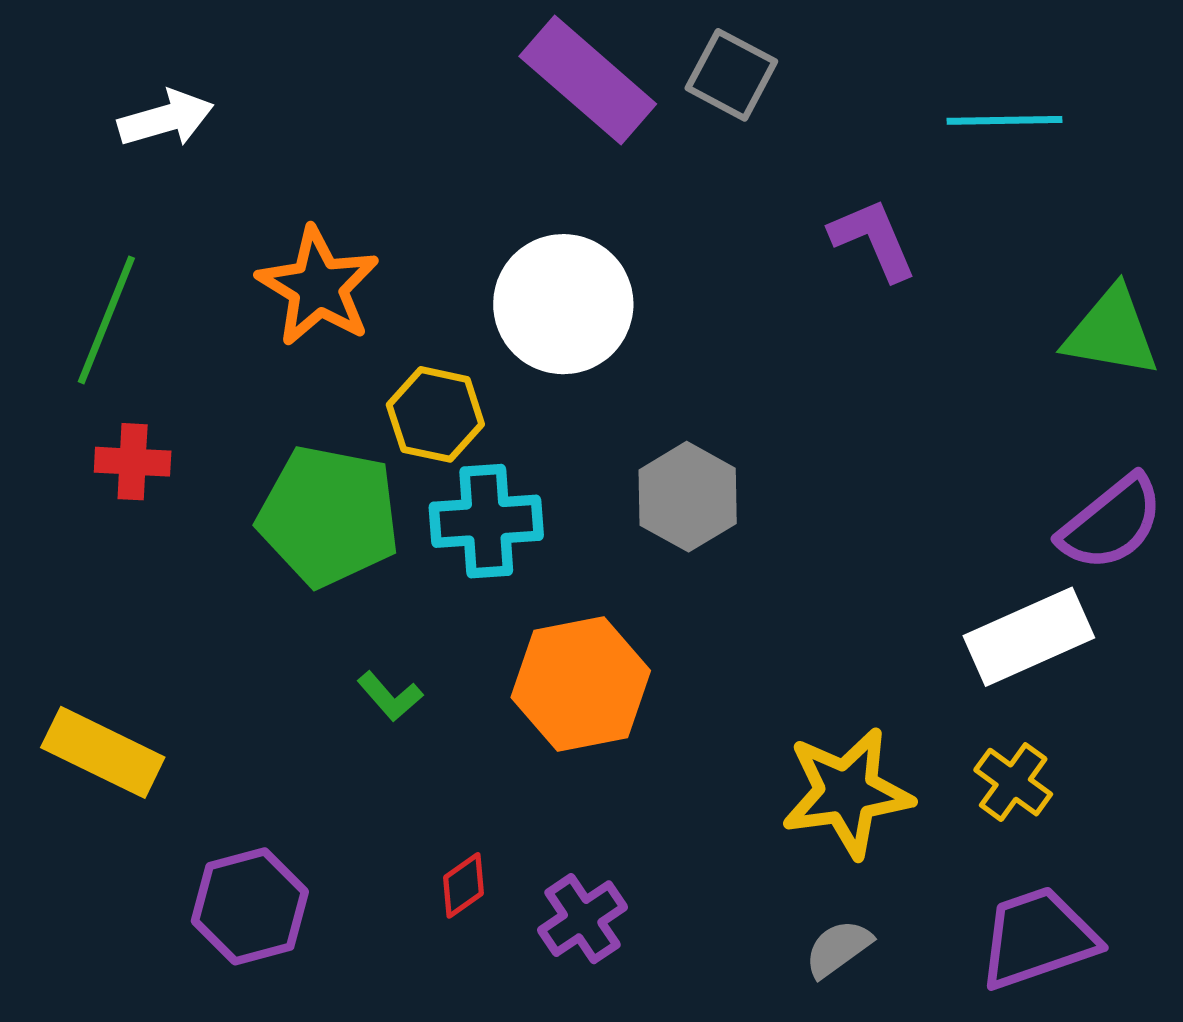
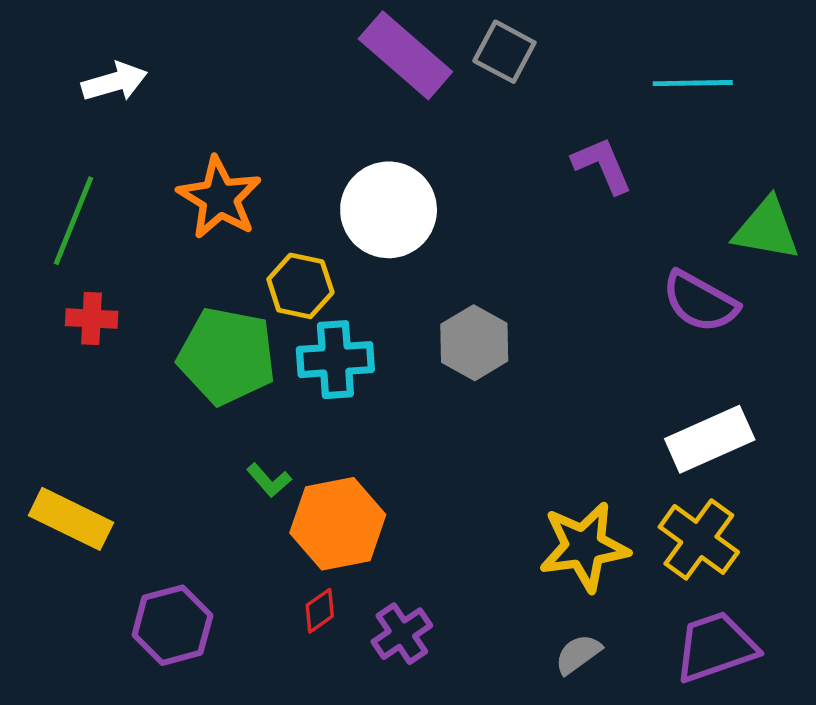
purple semicircle: (1111, 523) -> (700, 302), moved, turned 68
orange hexagon: (581, 684) -> (338, 524), moved
yellow cross: (1013, 782) -> (699, 539), size x1.5

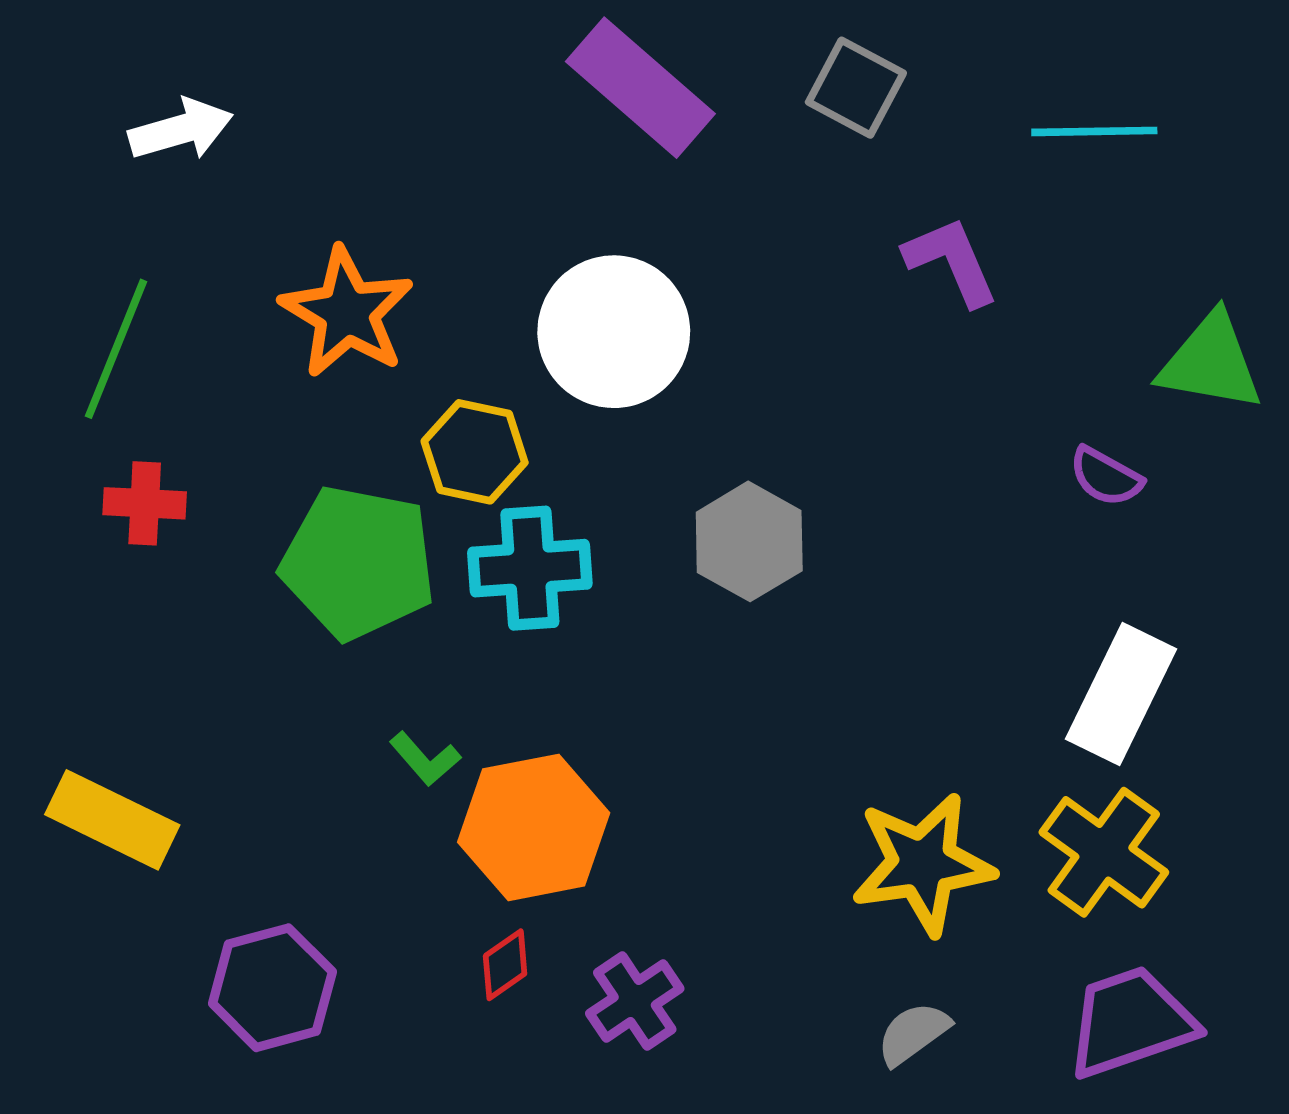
gray square: (504, 52) -> (856, 88), moved
purple semicircle: (700, 302) -> (1106, 477), size x0.6
white rectangle: (710, 439) -> (1121, 694), turned -40

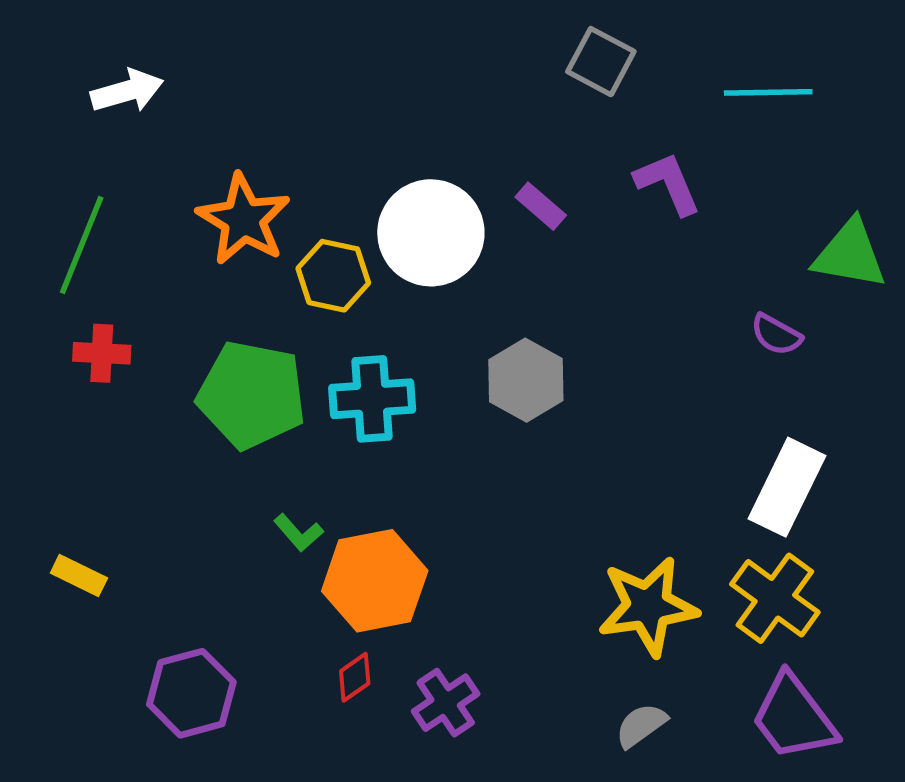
purple rectangle: (640, 88) -> (541, 206), moved, size x0.5
yellow hexagon: (475, 452) -> (333, 276), moved
yellow rectangle: (112, 820) -> (79, 575), size x0.6
purple trapezoid: (1131, 1022) -> (794, 717), turned -108

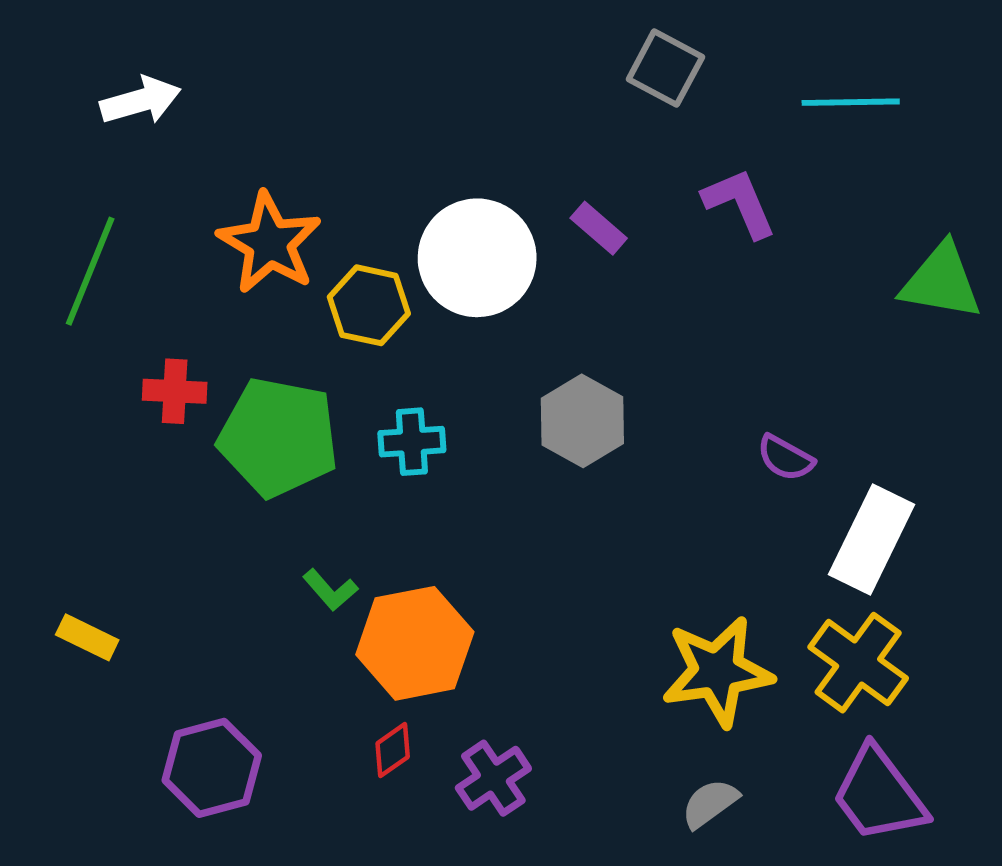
purple semicircle: (776, 335) -> (785, 458), moved
red cross: (102, 353) -> (175, 391), moved
cyan cross: (372, 399) -> (412, 442), size x0.7

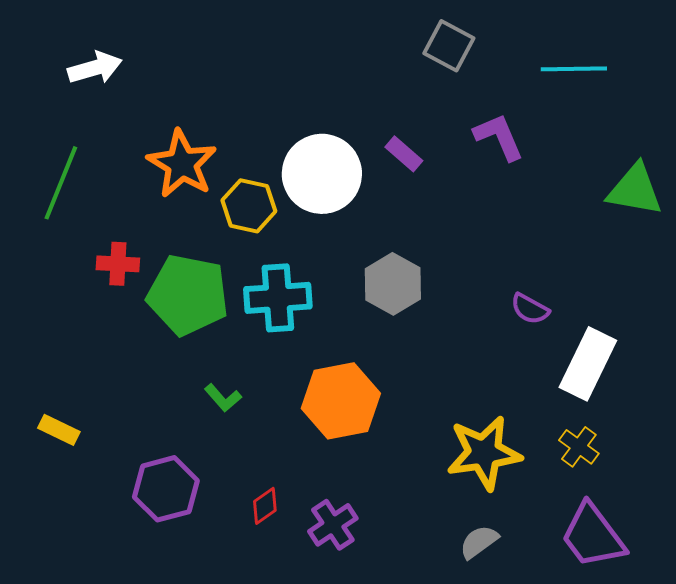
cyan cross: (412, 442) -> (278, 298), size x1.5
orange hexagon: (415, 643) -> (341, 401), moved
yellow cross: (858, 663) -> (579, 447), size x0.6
purple hexagon: (212, 768) -> (166, 489), moved

